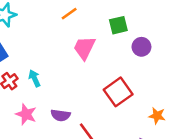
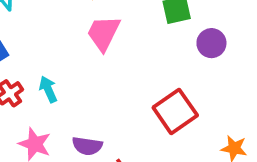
pink trapezoid: (84, 48) -> (103, 33), moved

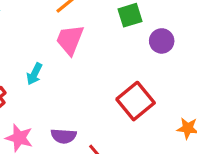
cyan arrow: (48, 89) -> (34, 74), moved, turned -125

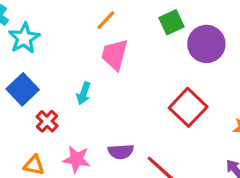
purple circle: (162, 41) -> (206, 44), size x1.5

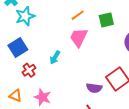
green square: (171, 22) -> (106, 20), moved
purple semicircle: (121, 152) -> (94, 88), moved

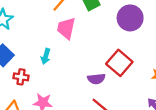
red cross: (29, 70) -> (21, 77), turned -32

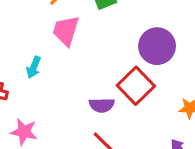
purple circle: (130, 18) -> (157, 46), moved

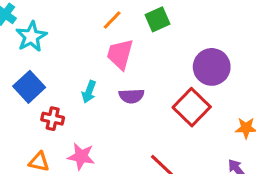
purple semicircle: (102, 105) -> (132, 96), moved

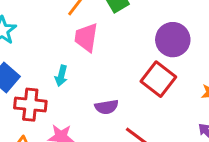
purple semicircle: (132, 96) -> (107, 107), moved
red cross: (53, 119) -> (30, 105), size x1.5

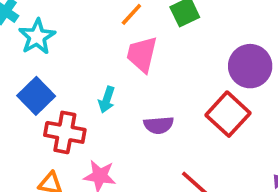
purple semicircle: (107, 107) -> (159, 125), moved

